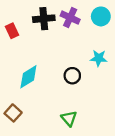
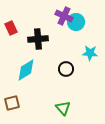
cyan circle: (101, 16) -> (76, 22), moved
black cross: (44, 19) -> (38, 39), moved
brown square: (13, 113) -> (12, 103), turned 35

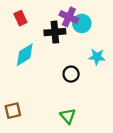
red rectangle: (11, 28) -> (20, 18), moved
black cross: (38, 39) -> (55, 32), moved
cyan diamond: (26, 70) -> (25, 55), moved

